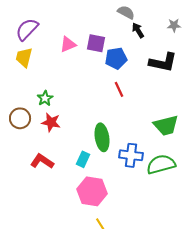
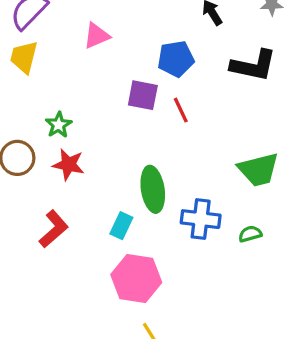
purple square: (96, 43) -> (143, 95), moved
red L-shape: (42, 161) -> (54, 229), turned 105
green semicircle: (161, 164) -> (250, 234), size x0.5

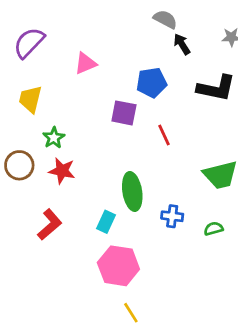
yellow trapezoid: (24, 57) -> (30, 99), moved
red line: (181, 110) -> (164, 135), moved
blue cross: (201, 219) -> (172, 216), size x0.7

